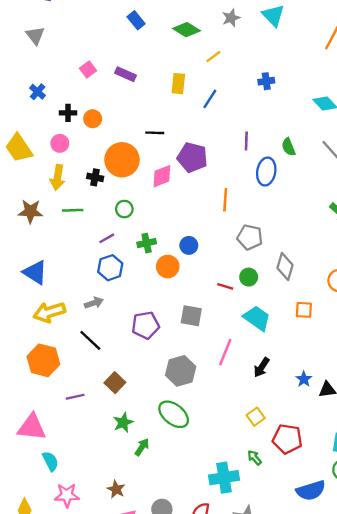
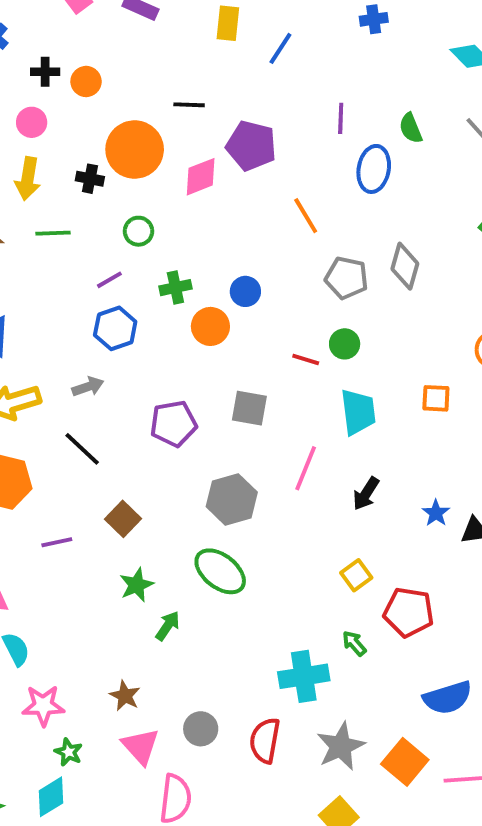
orange line: (225, 200) -> (306, 216), turned -35
gray diamond: (285, 267) -> (405, 266), moved
cyan trapezoid: (257, 318) -> (358, 412), turned 48

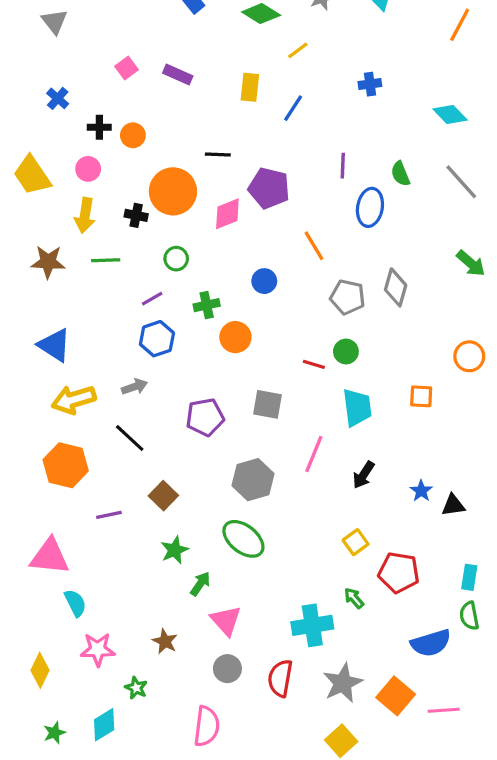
blue circle: (245, 291) -> (264, 281), moved
pink triangle: (140, 746) -> (226, 621), moved
green star: (69, 752) -> (136, 688), moved

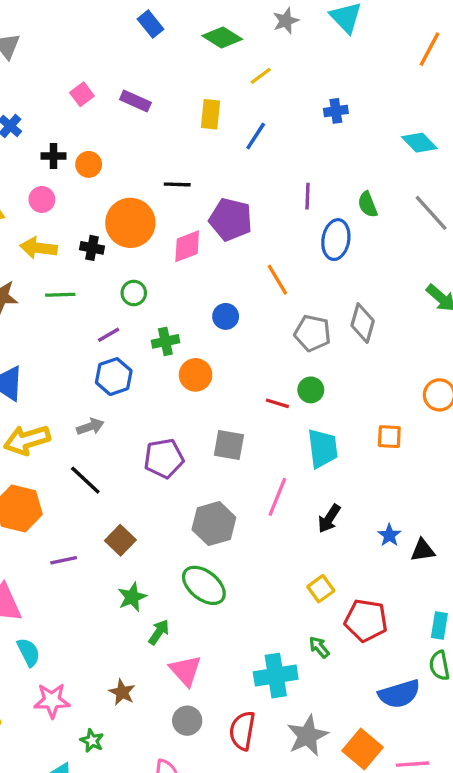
yellow arrow: (85, 215) -> (39, 248), turned 88

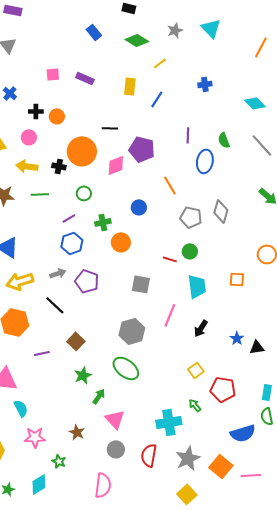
pink square: (82, 94) -> (53, 74), turned 32
purple pentagon: (164, 458) -> (87, 281), moved, turned 30

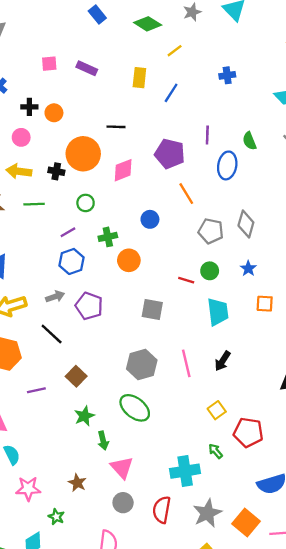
purple pentagon: (142, 149) -> (170, 154), moved
pink line: (170, 315) -> (186, 363), moved, turned -35
blue star: (237, 338) -> (248, 269), moved
green arrow: (99, 396) -> (103, 441), turned 133

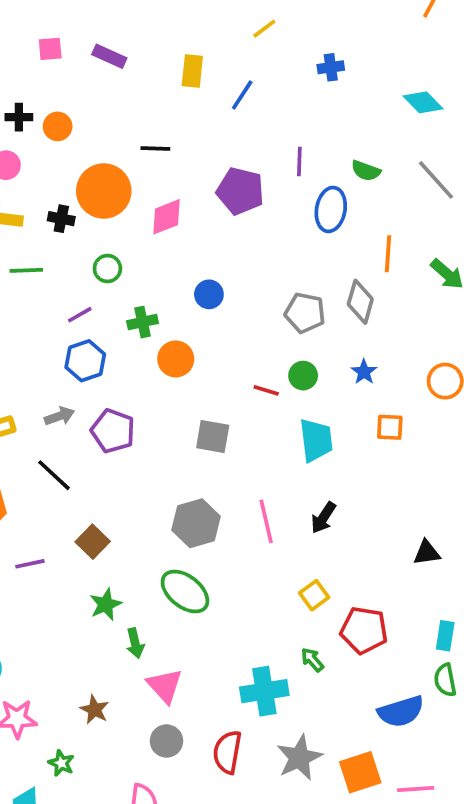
yellow line: (175, 51) -> (264, 29), moved
green semicircle: (249, 141) -> (366, 171), turned -48
orange line: (186, 194) -> (388, 254), moved, turned 35
orange square: (246, 523) -> (360, 772), turned 32

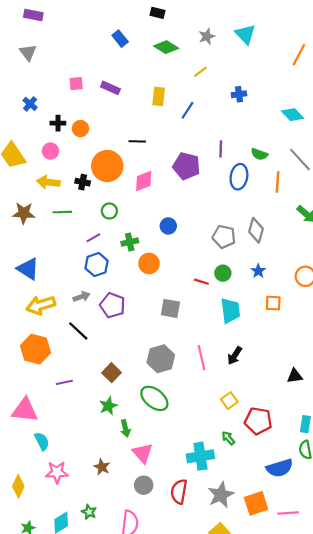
orange line: (388, 254) -> (278, 182), moved
brown square: (93, 542) -> (112, 373), moved
green star: (61, 763) -> (89, 512), moved

